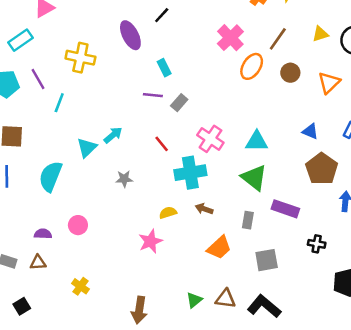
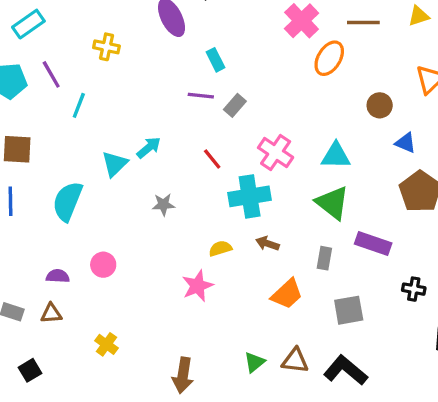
brown line: (278, 39) -> (363, 22), turned 55
yellow cross: (80, 58) -> (106, 47), size x0.7
brown circle: (290, 73) -> (380, 105), moved

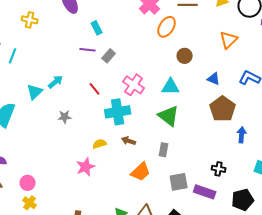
brown circle: (380, 105) -> (185, 56), moved
purple rectangle: (373, 244) -> (205, 192), moved
pink circle: (103, 265) -> (28, 183), moved

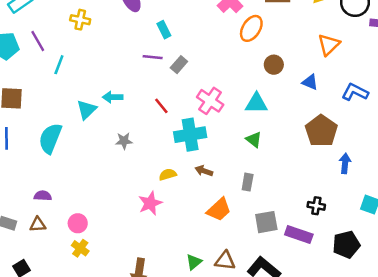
blue triangle: (214, 79) -> (310, 82), moved
cyan arrow: (56, 82) -> (113, 97), turned -140
green triangle: (169, 116) -> (254, 140), size x0.6

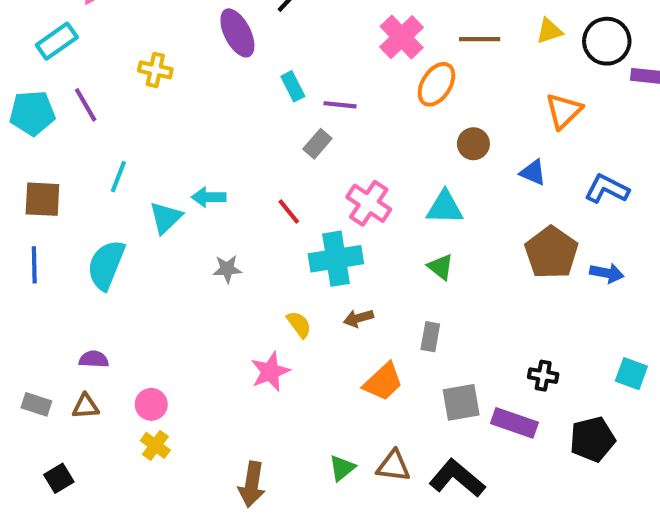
purple line: (153, 57) -> (340, 105), moved
cyan line: (59, 65) -> (118, 177), moved
blue arrow: (345, 163) -> (607, 273), moved, turned 96
brown arrow: (204, 171) -> (358, 318), turned -35
yellow semicircle: (168, 175) -> (299, 324), turned 70

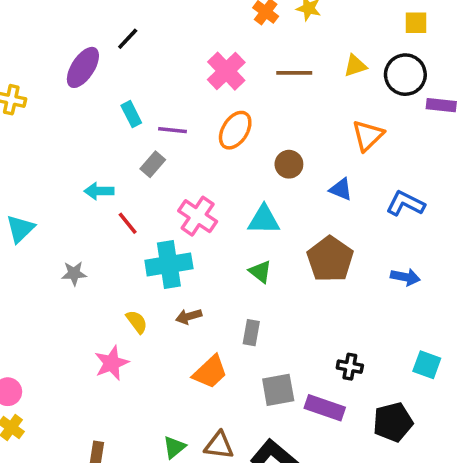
purple ellipse: (237, 33) -> (83, 67), turned 60
orange ellipse: (436, 84) -> (235, 130), moved
cyan arrow: (209, 197) -> (99, 191), moved
brown pentagon: (551, 253) -> (330, 259), moved

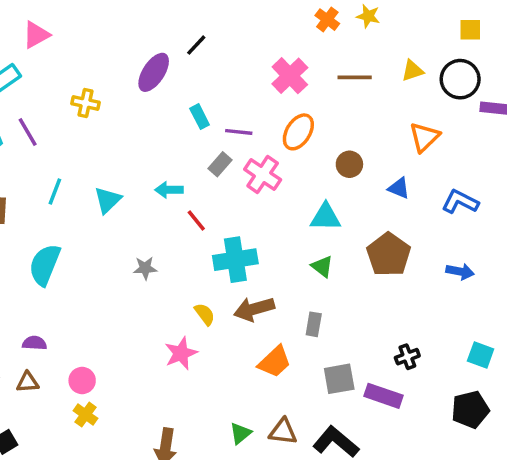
pink cross: (198, 216) -> (263, 174), moved
cyan triangle: (20, 229) -> (108, 200), moved
brown arrow: (189, 316) -> (254, 309), size x1.6
black cross: (350, 367) -> (407, 357), turned -30
black pentagon: (393, 422) -> (470, 409), moved

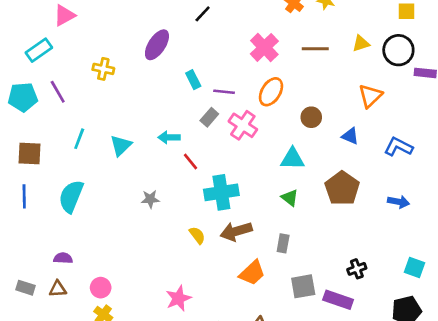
black line: (196, 45) -> (203, 14), moved
pink star: (181, 353) -> (178, 298), moved

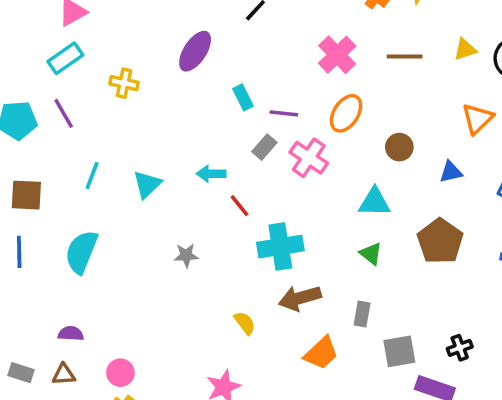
cyan rectangle: (39, 50) -> (65, 58), moved
blue triangle: (350, 136) -> (451, 172), turned -36
yellow semicircle: (197, 235) -> (245, 323), moved
gray square: (303, 286) -> (399, 351), moved

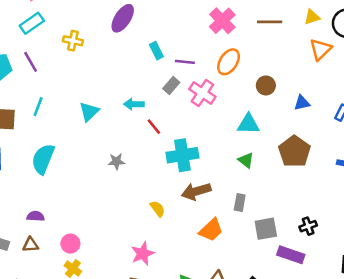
orange triangle: (477, 119) -> (321, 49), moved
cyan line: (92, 175) -> (38, 107), moved

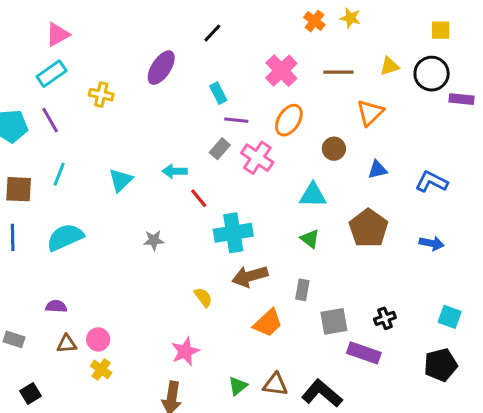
orange triangle: (321, 49) -> (370, 113), moved
cyan rectangle: (156, 51) -> (218, 93), moved
cyan semicircle: (43, 159) -> (65, 237), turned 44
brown triangle: (31, 245) -> (67, 344), moved

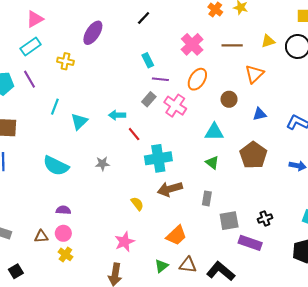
purple ellipse: (161, 68) -> (93, 33), moved
cyan line: (59, 174) -> (55, 107), moved
cyan semicircle: (65, 237) -> (56, 166), moved, turned -130
purple semicircle: (56, 306) -> (63, 210), moved
orange trapezoid: (268, 323) -> (176, 235), moved

